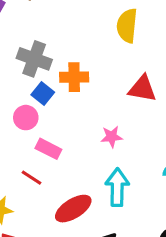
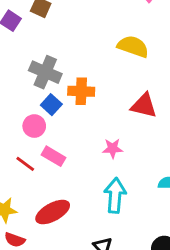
yellow semicircle: (127, 26) -> (133, 46), turned 100
red line: (32, 178) -> (25, 164), moved
red ellipse: (73, 209) -> (53, 212), moved

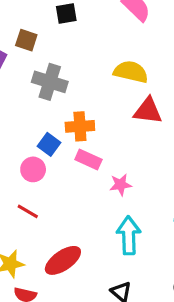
gray cross: (45, 72) -> (50, 82), moved
red triangle: (144, 106) -> (148, 111), moved
pink rectangle: (54, 156) -> (88, 159), moved

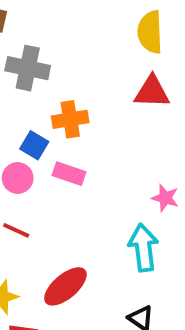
yellow semicircle: (131, 72) -> (150, 32), moved, turned -100
pink rectangle: (88, 159) -> (69, 174), moved
pink star: (121, 185) -> (165, 198), moved, turned 30

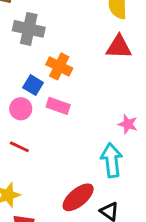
orange cross: (70, 119) -> (59, 66), turned 35
red ellipse: (65, 286) -> (78, 197), moved

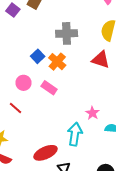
gray cross: (29, 29) -> (67, 33), moved, turned -30
blue square: (33, 85) -> (38, 56), moved

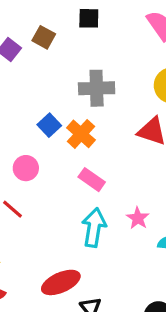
pink rectangle: (49, 88) -> (92, 180), moved
cyan arrow: (75, 134) -> (94, 227), moved

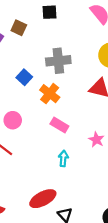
blue square: (49, 125) -> (24, 77), moved
pink star: (138, 218) -> (96, 140), moved
cyan arrow: (94, 227) -> (63, 158), size x0.6

